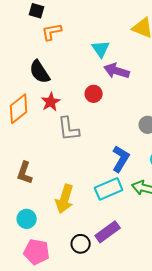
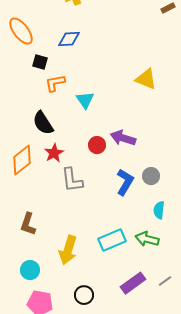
cyan triangle: (101, 49) -> (85, 100), moved
purple arrow: (117, 71) -> (123, 138), moved
blue L-shape: (121, 159) -> (125, 182), moved
purple rectangle: (108, 232) -> (133, 283), moved

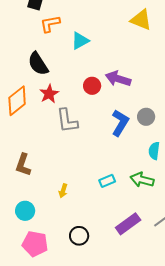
cyan triangle: (85, 100) -> (80, 41), turned 36
cyan rectangle: (112, 240) -> (107, 181), size x0.6
yellow arrow: (68, 250) -> (63, 191), size x0.5

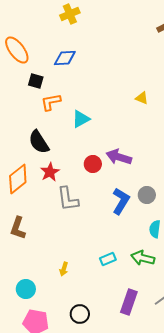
yellow triangle: (141, 20) -> (142, 98), size x0.6
brown L-shape: (23, 165) -> (18, 228), moved
purple rectangle: (128, 224) -> (129, 302), turned -35

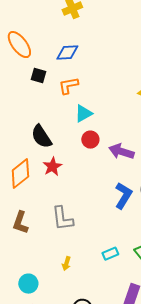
orange L-shape: (51, 102) -> (68, 86), moved
red circle: (93, 164) -> (90, 140), moved
gray L-shape: (68, 199) -> (62, 219), moved

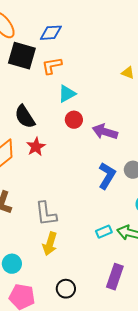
black square: (38, 76) -> (22, 56), size x1.8
gray L-shape: (62, 219) -> (46, 214), moved
cyan rectangle: (110, 254) -> (104, 232), moved
yellow arrow: (66, 264) -> (50, 244), size x1.6

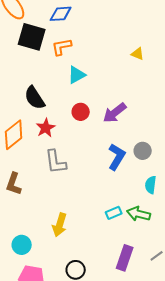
red circle: (74, 120) -> (81, 112), moved
purple arrow: (105, 132) -> (115, 113), turned -55
gray L-shape: (46, 214) -> (56, 162), moved

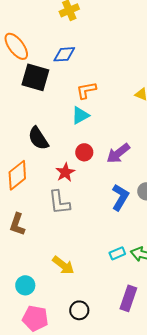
orange L-shape: (62, 47) -> (86, 90), moved
red star: (46, 128) -> (65, 172), moved
yellow arrow: (60, 225) -> (63, 265), turned -70

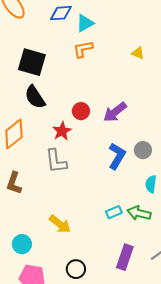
black square: (35, 77) -> (32, 62), moved
cyan triangle: (80, 115) -> (85, 23), moved

